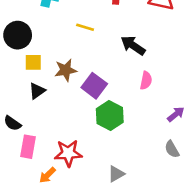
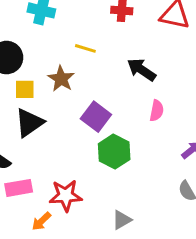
brown star: (66, 70) -> (61, 79), moved, turned -30
black triangle: (37, 91) -> (29, 123), size x1.5
pink rectangle: (28, 147) -> (19, 188), turned 70

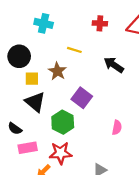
pink semicircle: (157, 111) -> (117, 128), moved
black triangle: (29, 123) -> (35, 102), turned -45
green hexagon: (114, 152) -> (63, 122), moved

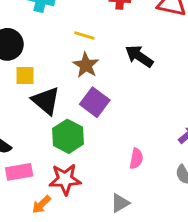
brown star: (57, 71) -> (86, 65), moved
black triangle: (35, 102) -> (46, 101), moved
pink semicircle: (117, 128) -> (136, 159), moved

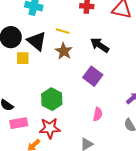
black triangle: (46, 101) -> (37, 41), moved
purple square: (95, 102) -> (93, 76), moved

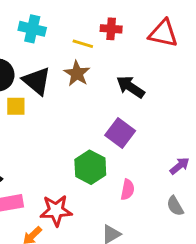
yellow line: (63, 31) -> (83, 44), moved
brown star: (64, 51) -> (77, 73), moved
green hexagon: (52, 99) -> (90, 167), moved

